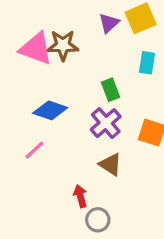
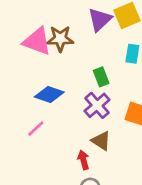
purple triangle: (109, 23) -> (100, 20), size x1.4
red arrow: (80, 196) -> (83, 160), moved

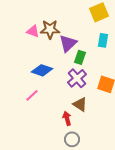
purple triangle: (100, 20) -> (68, 43), moved
pink triangle: (37, 41) -> (33, 31), size x0.6
green rectangle: (101, 77) -> (80, 57), turned 40

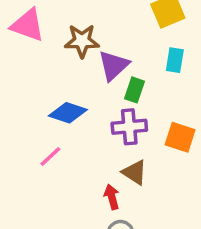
pink triangle: (33, 31) -> (28, 25), moved, size x1.5
purple cross: (77, 78) -> (129, 127), turned 36

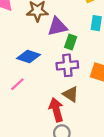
purple triangle: (113, 65) -> (57, 26), turned 30
red arrow: (112, 197) -> (56, 110), size x1.5

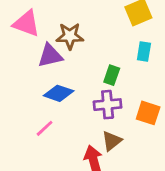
purple triangle: (57, 26) -> (50, 56), moved
brown triangle: (71, 94) -> (112, 141), turned 49

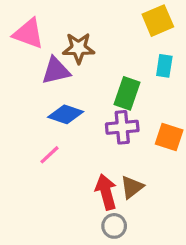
green rectangle: (112, 75) -> (127, 93), size x1.4
brown triangle: (112, 141) -> (132, 187), moved

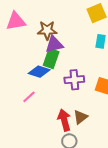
pink triangle: (28, 34) -> (16, 21), turned -30
purple triangle: (56, 71) -> (54, 44), moved
green rectangle: (127, 93) -> (51, 59), moved

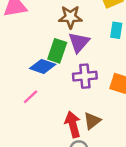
brown star: (47, 30) -> (70, 17), moved
purple triangle: (54, 44) -> (79, 42), moved, turned -36

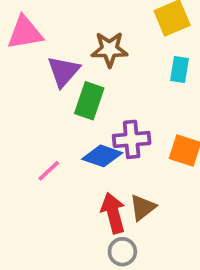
purple triangle: (79, 42) -> (64, 71), moved
blue diamond: (43, 66) -> (102, 156), moved

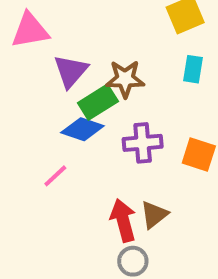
brown star: (110, 49) -> (125, 79), moved
green rectangle: (89, 101) -> (98, 102), turned 39
blue diamond: (102, 156) -> (82, 129), moved

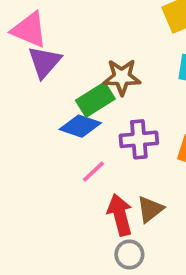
pink triangle: (30, 30) -> (29, 30), turned 33
purple triangle: (71, 71) -> (44, 62), moved
pink line: (55, 176) -> (94, 171), moved

